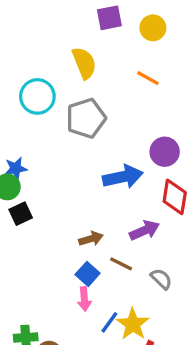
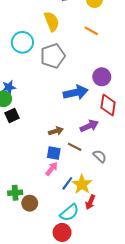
blue square: (88, 274) -> (54, 153), turned -32
pink arrow: (84, 299) -> (52, 169), turned -136

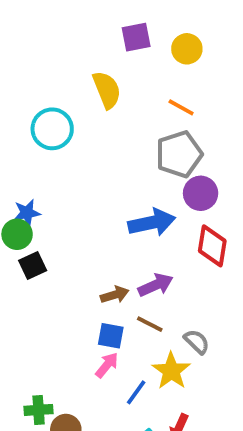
gray pentagon: (53, 56) -> (179, 154), moved
purple arrow: (89, 126) -> (156, 285), moved
yellow star: (82, 184) -> (171, 371), moved

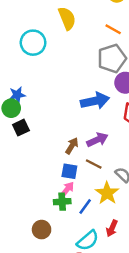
brown arrow: (115, 295) -> (72, 146), turned -42
green cross: (39, 410) -> (62, 202), moved

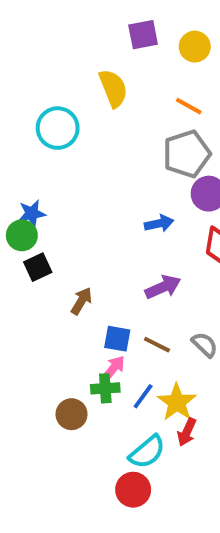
blue arrow: (95, 101) -> (159, 223), size x0.6
brown arrow: (72, 146) -> (81, 301), moved
brown line: (94, 164) -> (157, 345), moved
yellow star: (107, 193) -> (177, 402), moved
brown circle: (42, 230) -> (72, 414), moved

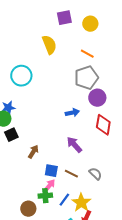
cyan circle: (58, 128) -> (21, 76), moved
purple arrow: (163, 287) -> (74, 145), turned -108

